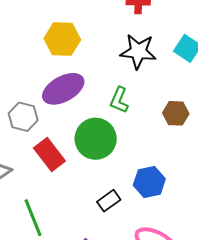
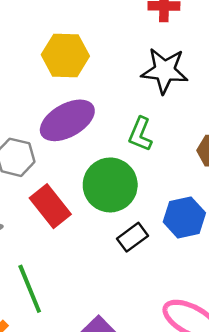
blue hexagon: (149, 182) -> (184, 217), moved
black rectangle: (109, 201) -> (133, 237), moved

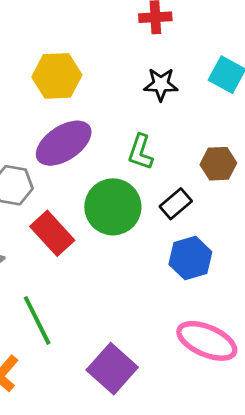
black star: (165, 71) -> (161, 84), size x0.7
blue hexagon: (184, 217) -> (190, 258), moved
black rectangle: (133, 237) -> (176, 204), moved

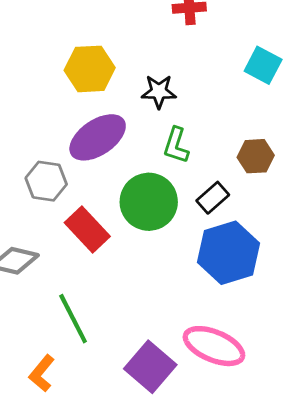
black star: (161, 84) -> (159, 92), moved
blue hexagon: (190, 258) -> (228, 253), size x1.4
pink ellipse: (207, 341) -> (214, 346), moved

